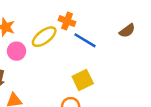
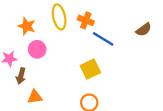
yellow ellipse: (44, 37) -> (59, 17), moved, turned -65
yellow square: (83, 80) -> (90, 69), moved

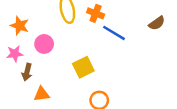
orange star: (27, 26) -> (20, 26), moved
yellow square: (90, 69) -> (83, 67), moved

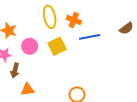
blue line: (114, 33) -> (90, 37), turned -42
yellow square: (83, 67) -> (57, 46), moved

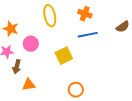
orange cross: (74, 20) -> (85, 14), moved
yellow square: (57, 46) -> (64, 56), moved

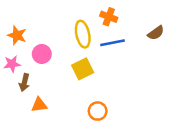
yellow ellipse: (50, 16) -> (83, 34), moved

